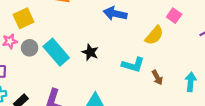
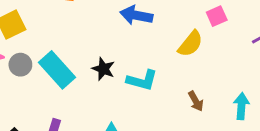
pink square: (174, 16) -> (217, 16), turned 32
cyan L-shape: (133, 65) -> (142, 80), moved

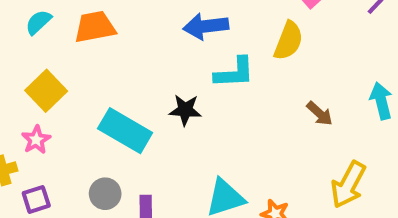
gray circle: (20, 65) -> (105, 194), moved
cyan L-shape: (142, 80) -> (234, 73), moved

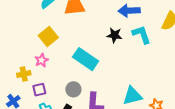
cyan L-shape: (234, 73) -> (142, 35), turned -110
black star: (185, 110) -> (114, 35), moved

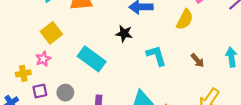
cyan L-shape: (142, 35) -> (156, 56), moved
gray circle: (73, 89) -> (65, 93), moved

